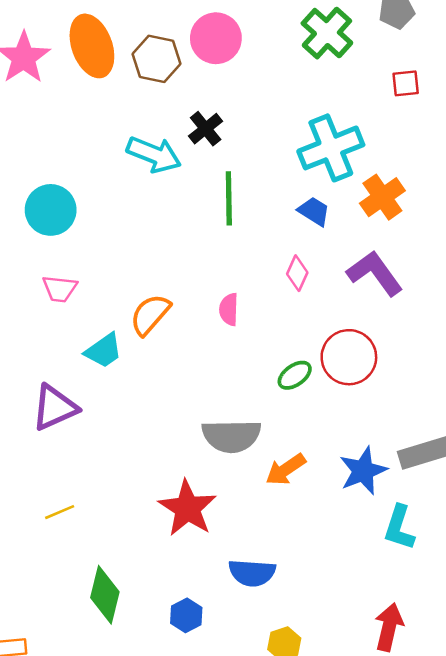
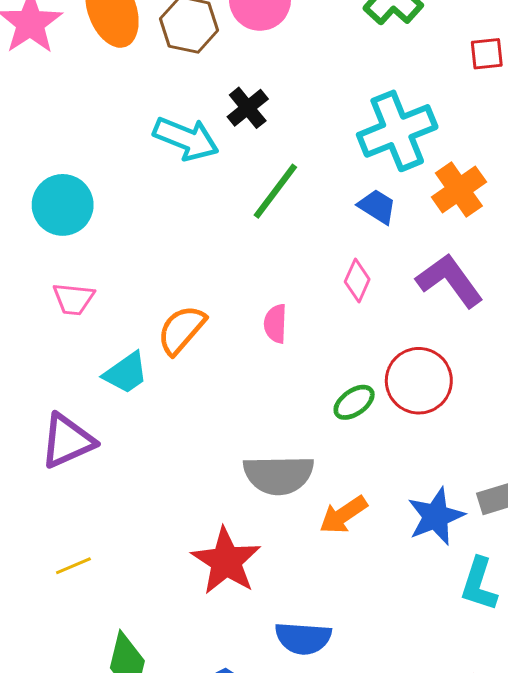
green line: (229, 198) -> (275, 191), turned 38

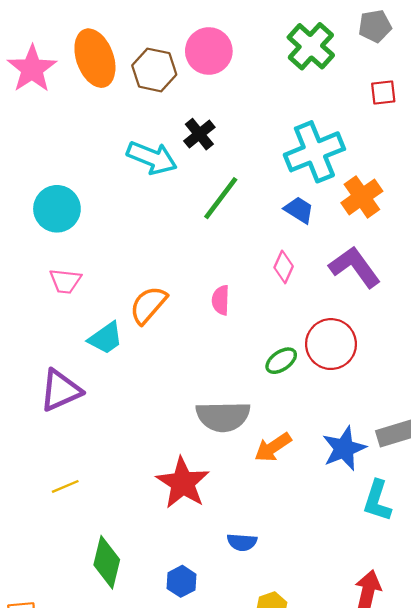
blue semicircle: (303, 638) -> (242, 542), size x0.7

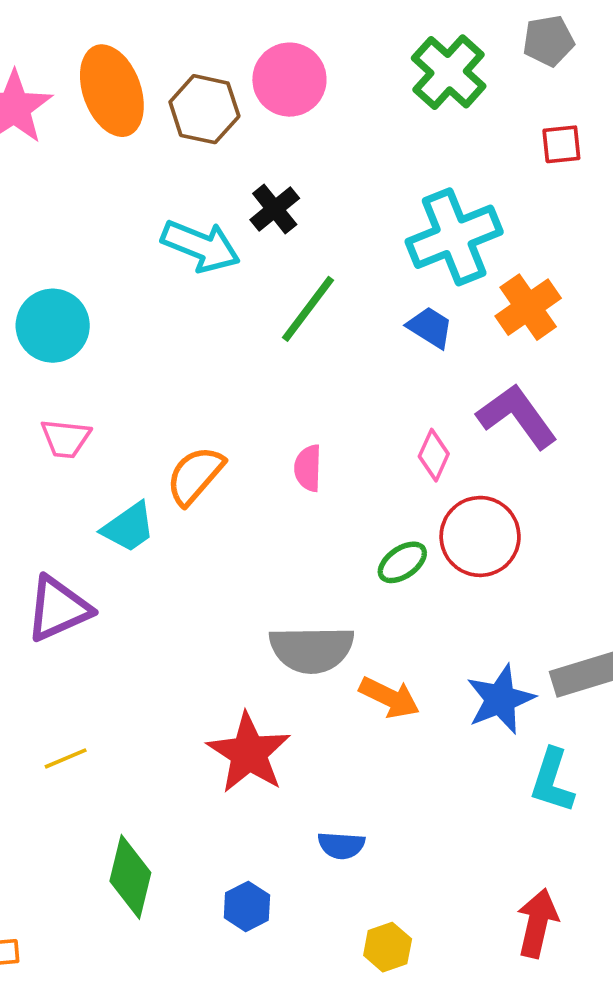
pink diamond: (284, 267) -> (434, 455), moved
orange arrow: (273, 447) -> (389, 697), turned -120

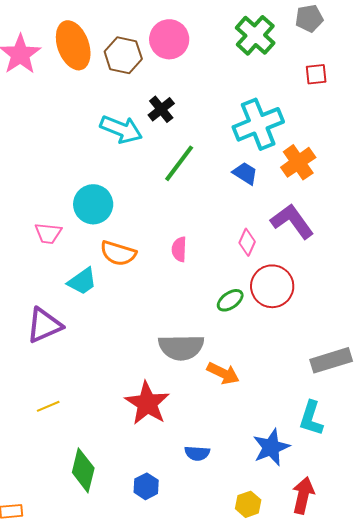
cyan circle: (53, 326) -> (93, 204), moved
orange semicircle: (195, 475) -> (118, 253), turned -114
blue star: (500, 699) -> (271, 447), moved
yellow hexagon: (388, 947) -> (248, 504), moved

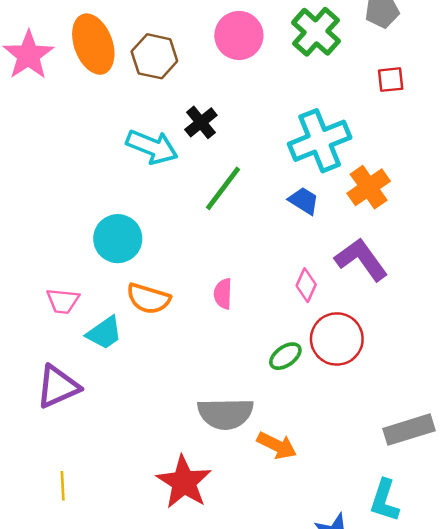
pink circle: (169, 39) -> (239, 35), moved
pink trapezoid: (48, 233) -> (63, 301), moved
yellow line: (48, 406) -> (63, 486), turned -70

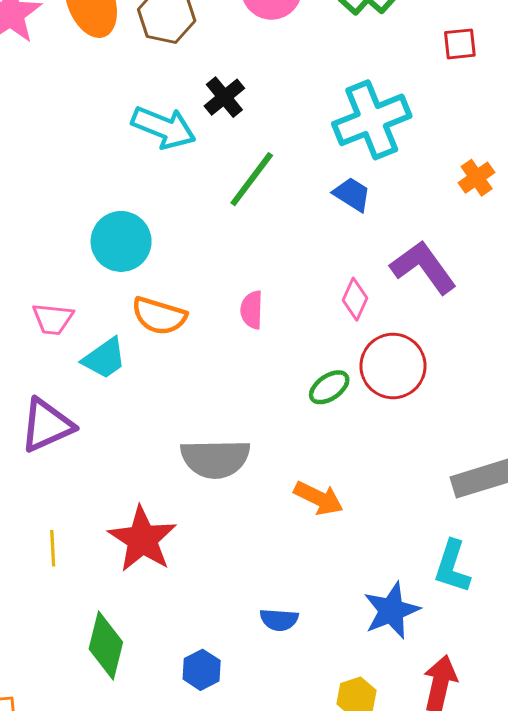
orange cross: (369, 187) -> (477, 178), moved, size x0.7
gray semicircle: (225, 414) -> (215, 459), moved
red star: (184, 482) -> (142, 539), moved

